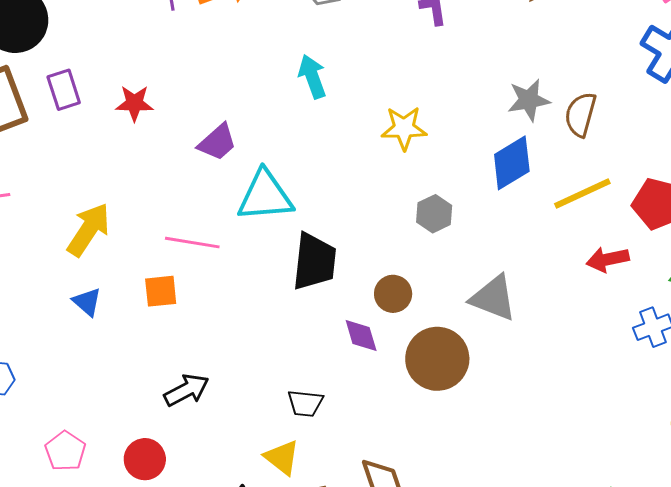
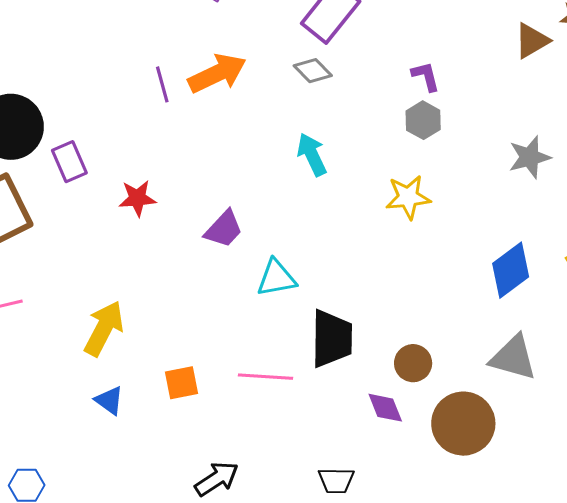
purple rectangle: (64, 90) -> (69, 162), moved
blue diamond: (512, 163) -> (511, 270), moved
cyan triangle: (265, 196) -> (276, 278), size x0.7
gray hexagon: (434, 214) -> (423, 120), moved
pink line: (192, 243) -> (265, 377), moved

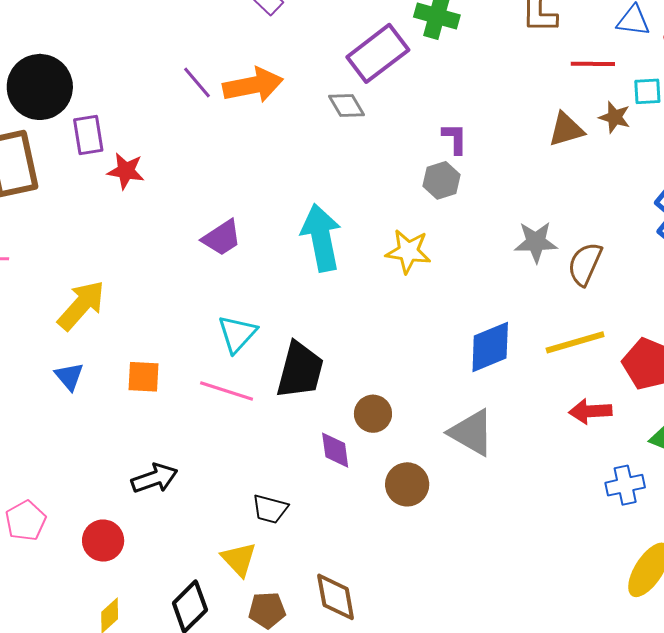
purple line: (162, 84) -> (197, 83), turned -39
cyan arrow: (312, 155) -> (321, 238), moved, size x1.5
red star: (137, 198) -> (126, 171), moved
cyan triangle: (276, 278) -> (237, 334), moved, turned -51
brown circle: (463, 424) -> (407, 484), size x0.7

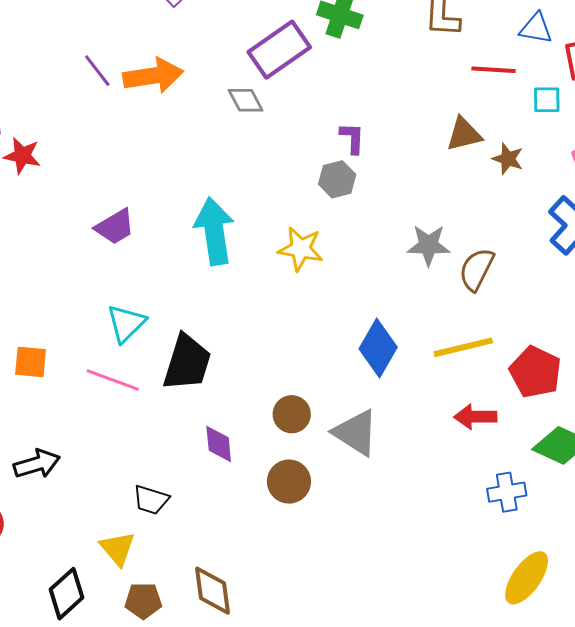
brown star: (615, 117) -> (508, 159), moved
blue diamond: (490, 347) -> (378, 348), turned -40
brown circle: (373, 414) -> (292, 414), moved

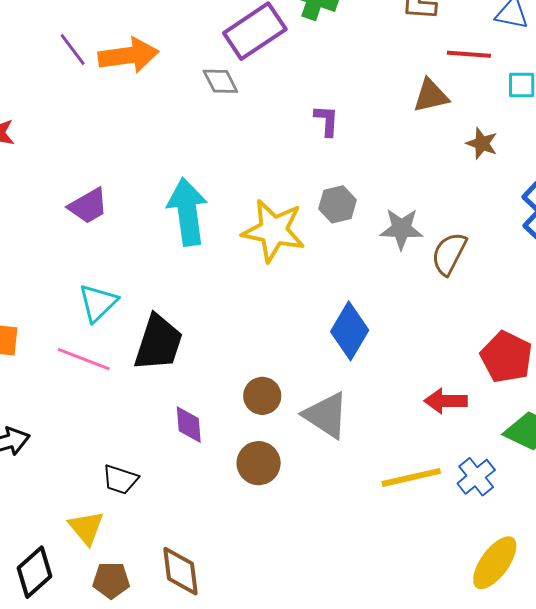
brown triangle: (464, 134) -> (431, 96), moved
gray hexagon: (337, 179) -> (337, 204), moved
yellow star: (301, 249) -> (274, 231), size x1.4
yellow line: (463, 347) -> (411, 477), moved
blue cross: (507, 492) -> (476, 477), turned -30

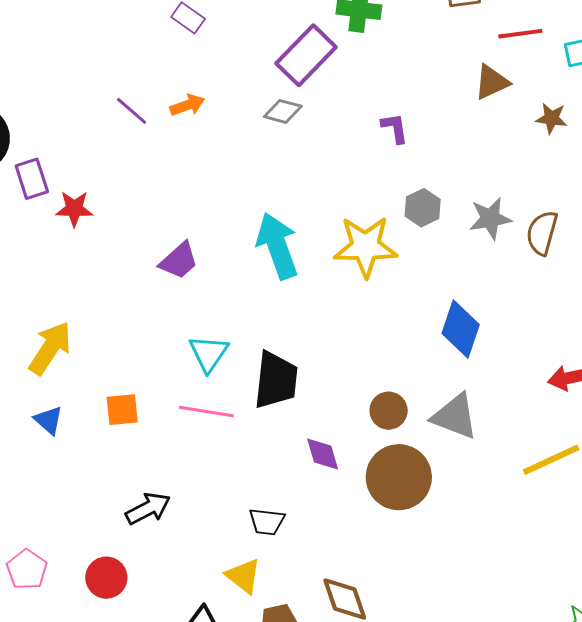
orange arrow: (128, 55) -> (187, 105), size x0.6
gray diamond: (220, 81) -> (283, 111), turned -36
brown circle: (259, 463) -> (399, 477), size x1.5

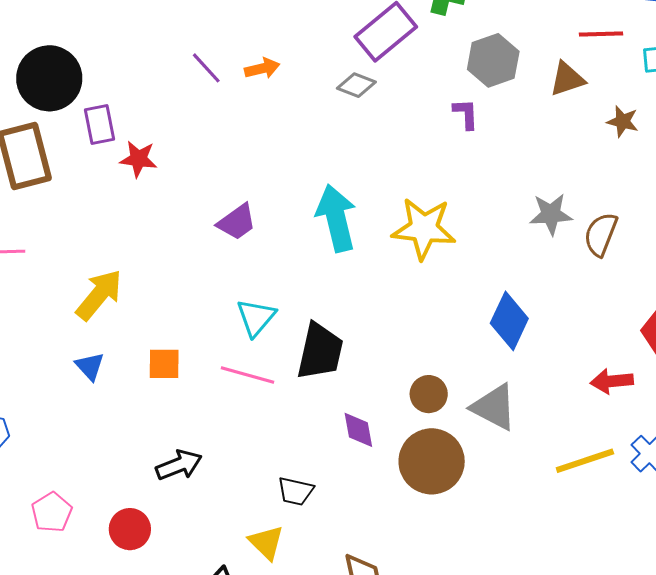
gray hexagon: (423, 208) -> (493, 60), moved, size x1.4

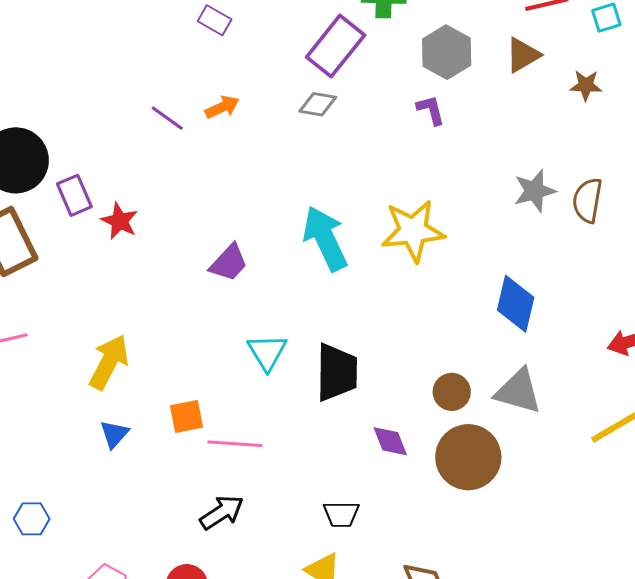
red star: (138, 159) -> (120, 221), turned 30
blue triangle: (90, 366) -> (114, 434), turned 36
pink line: (248, 375) -> (235, 444), moved

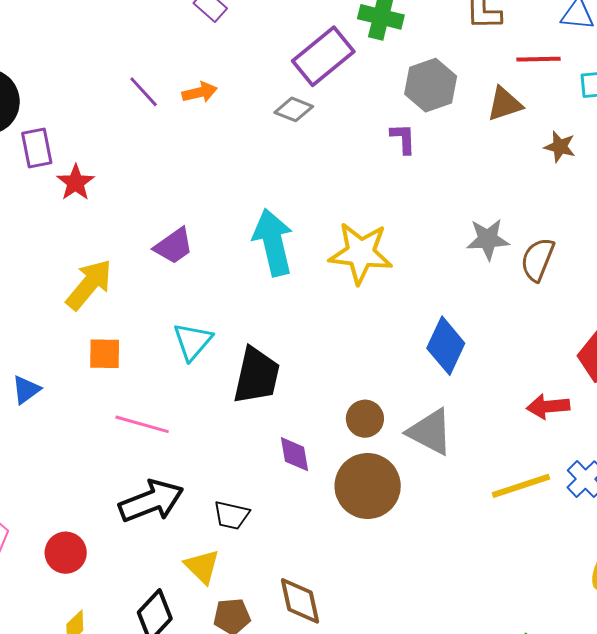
yellow arrow: (109, 362) -> (89, 285), moved
orange square: (186, 416) -> (105, 354), moved
black arrow: (222, 512) -> (151, 501), moved, size x1.4

